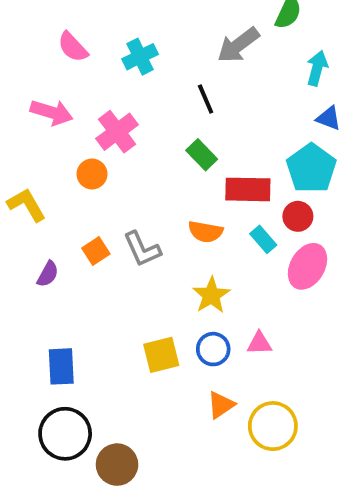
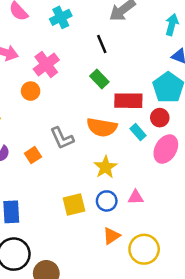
orange semicircle: (206, 232) -> (102, 127), size x1.4
orange square: (96, 251) -> (33, 155), moved

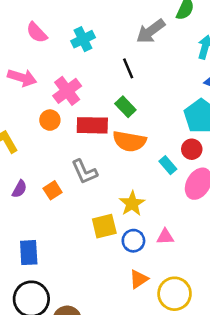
red rectangle: (128, 101) -> (92, 125), moved
orange semicircle: (102, 127) -> (129, 141), moved
yellow square: (74, 205) -> (104, 226), moved

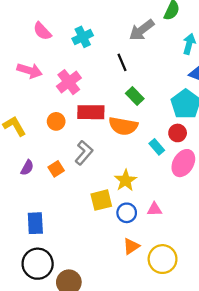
green rectangle: (125, 107) -> (135, 96), moved
orange circle: (50, 120) -> (56, 121), moved
gray L-shape: (84, 172) -> (84, 153), turned -115

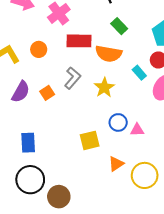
orange circle: (56, 121) -> (39, 49), moved
purple semicircle: (27, 168) -> (21, 92), size x1.5
yellow star: (126, 180) -> (104, 88), moved
yellow square: (101, 200) -> (90, 140), moved
blue circle: (127, 213) -> (118, 122), moved

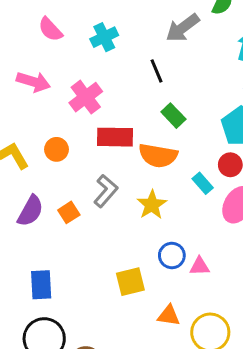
orange triangle: (116, 164) -> (169, 315), turned 42

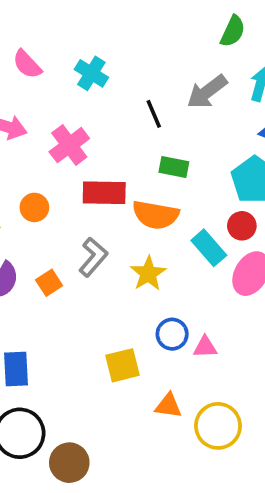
gray arrow: (183, 28) -> (207, 92), moved
cyan cross: (104, 37) -> (91, 73), turned -32
green rectangle: (173, 116) -> (174, 167), turned -35
cyan rectangle: (203, 183) -> (209, 248), size x1.4

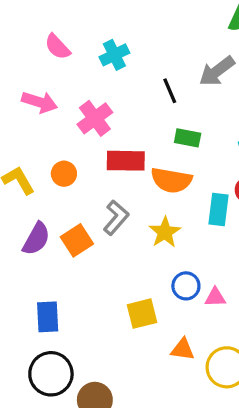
cyan cross: (91, 73) -> (114, 55), turned 32
cyan rectangle: (209, 248) -> (218, 209), turned 48
orange square: (49, 283) -> (77, 240), size x1.4

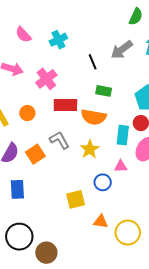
gray L-shape: (116, 218) -> (59, 140), turned -70
pink triangle: (215, 297) -> (121, 166), moved
blue rectangle: (48, 317) -> (17, 189), moved

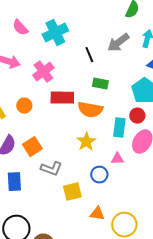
cyan cross: (58, 40) -> (55, 33), size x1.4
gray L-shape: (59, 140) -> (51, 169), moved, turned 140

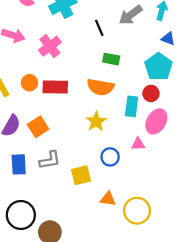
red rectangle: (62, 98) -> (55, 87), moved
pink triangle: (117, 159) -> (138, 144), moved
gray L-shape: (51, 169) -> (50, 160), moved, turned -30

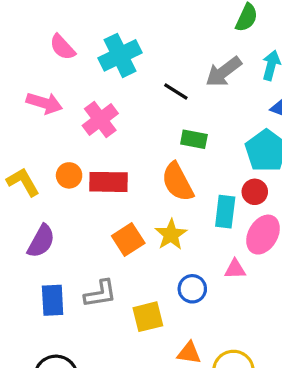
black line: (99, 28) -> (176, 92), turned -35
orange semicircle: (100, 87) -> (178, 182), turned 52
orange square: (38, 127) -> (128, 239), moved

